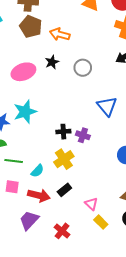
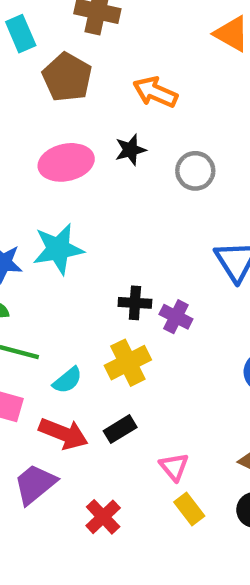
brown pentagon: (31, 27) -> (67, 77), moved

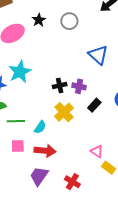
black rectangle: (120, 429) -> (94, 105), moved

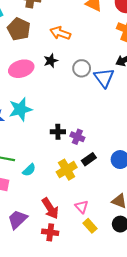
blue triangle: (98, 55) -> (104, 78), moved
yellow cross: (64, 112) -> (67, 170), moved
red arrow: (45, 151) -> (50, 208), moved, turned 40
red cross: (72, 182) -> (50, 232), turned -35

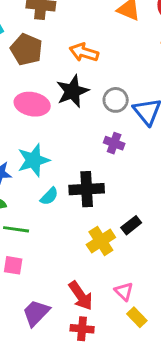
black star: (51, 61) -> (72, 91), size x1.6
pink ellipse: (21, 69) -> (32, 104), turned 30
black cross: (58, 132) -> (87, 189), size x1.6
purple cross: (77, 137) -> (114, 143), moved
cyan semicircle: (29, 170) -> (49, 196), moved

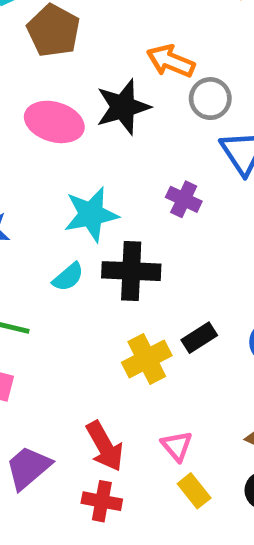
orange arrow: (84, 52) -> (171, 61), moved
gray circle: (116, 100) -> (210, 99), moved
cyan star: (33, 160) -> (91, 214), moved

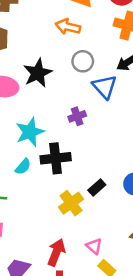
orange arrow: (171, 61) -> (68, 27), moved
purple cross: (184, 199) -> (77, 116), turned -36
red arrow: (105, 446) -> (56, 252), turned -120

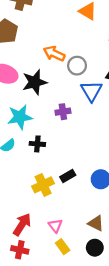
orange arrow: (68, 27) -> (54, 54), moved
black star: (38, 73) -> (35, 82), moved
black cross: (56, 158) -> (37, 144), size x0.6

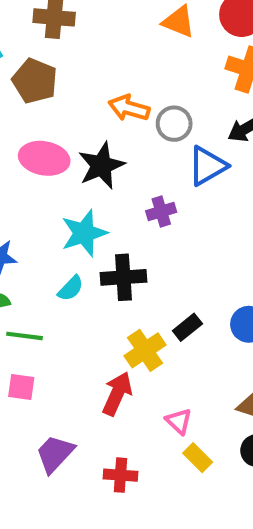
blue triangle: (91, 91) -> (207, 166), turned 40
black cross: (37, 144) -> (123, 277), size x1.5
red arrow: (22, 224) -> (117, 394), moved

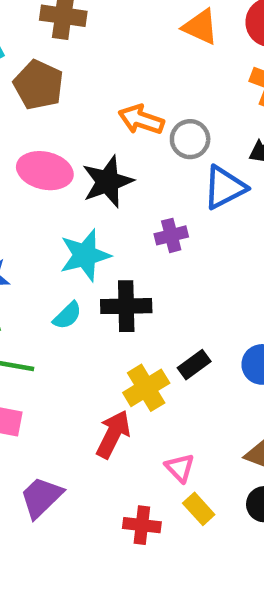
red cross: (120, 475) -> (142, 525), moved

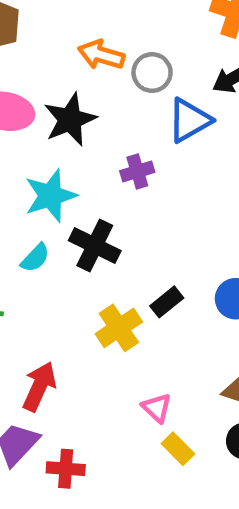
black cross: (126, 306) -> (95, 246), turned 30
red arrow: (113, 434) -> (39, 386), moved
red cross: (142, 525) -> (66, 469), moved

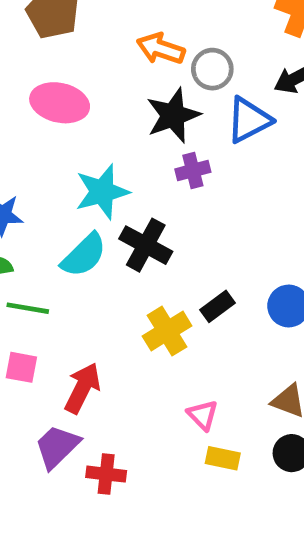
black star: (70, 120) -> (173, 115), moved
cyan semicircle: (35, 258) -> (84, 255), size x1.5
yellow rectangle: (178, 449) -> (223, 458), turned -36

